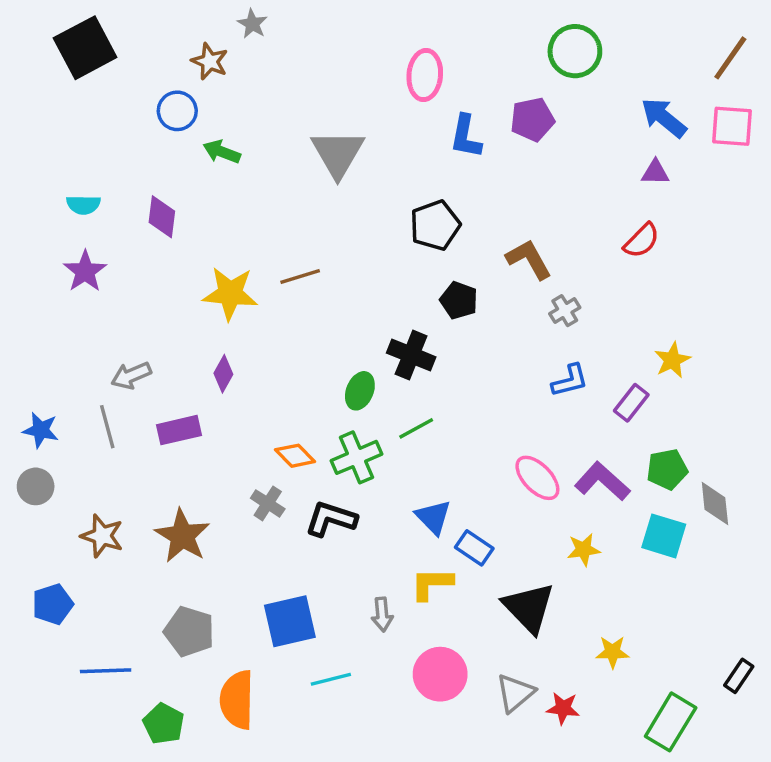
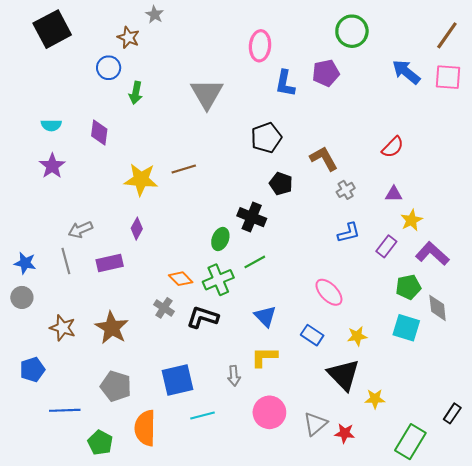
green arrow: (222, 152) -> (136, 93), turned -100
purple triangle: (655, 172) -> (394, 194), moved
purple L-shape: (602, 481) -> (432, 254), moved
blue rectangle: (474, 548) -> (312, 335), moved
black triangle: (529, 608) -> (344, 375), moved

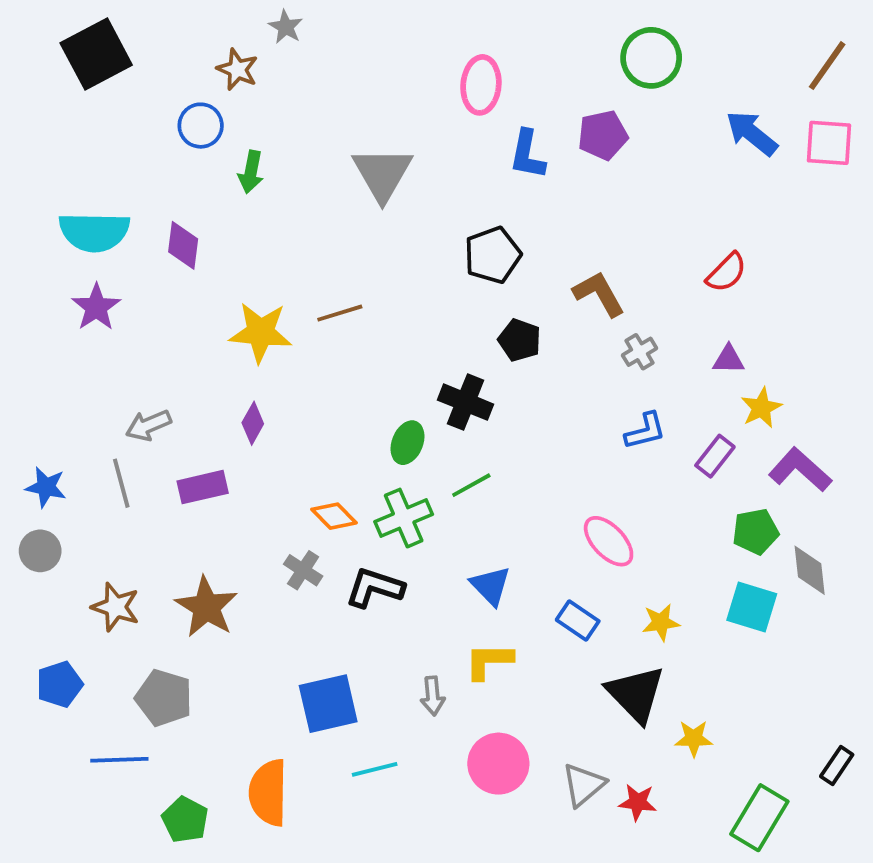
cyan semicircle: (51, 125) -> (94, 232), size x1.8
gray pentagon: (116, 386) -> (164, 698), moved

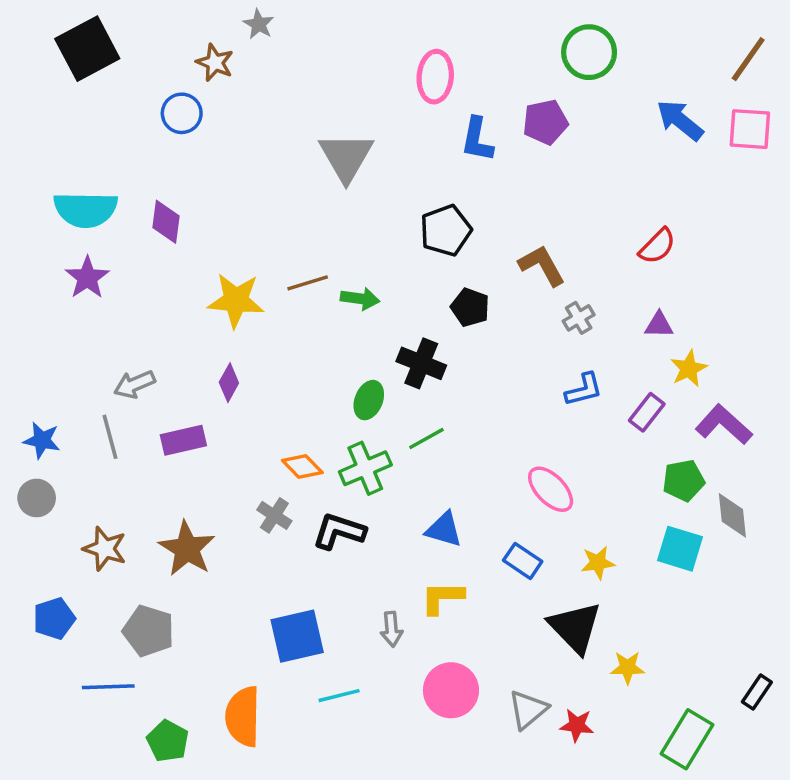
green arrow: (251, 172) -> (360, 299), moved, turned -93
blue triangle: (491, 586) -> (444, 529), turned -30

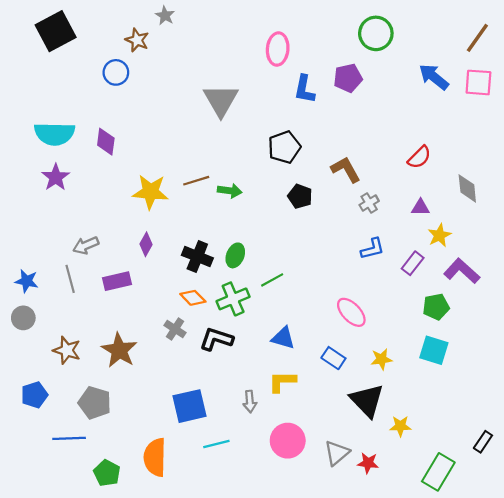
black cross: (421, 363) -> (197, 257), moved
gray diamond: (732, 515) -> (467, 188), moved

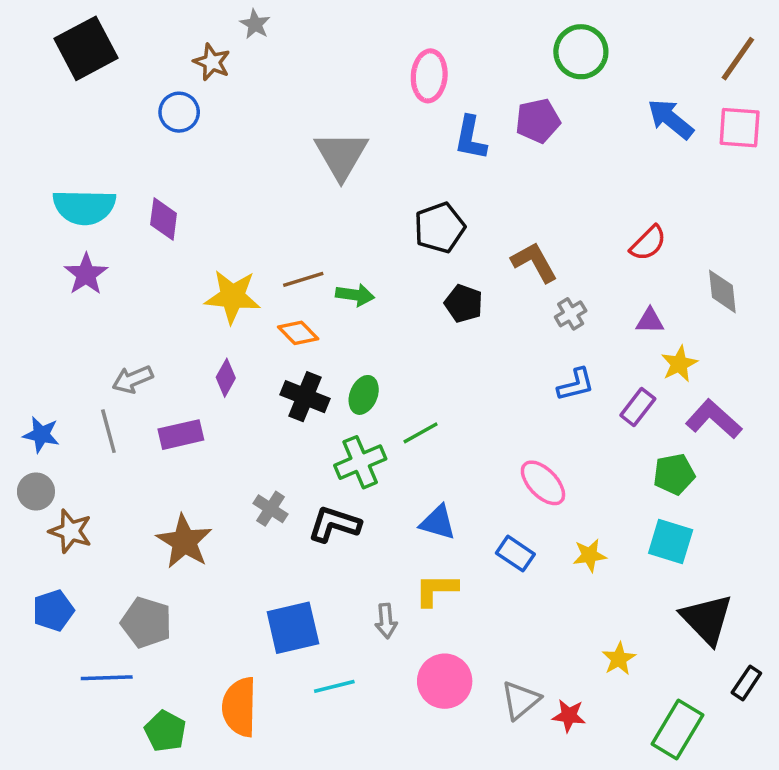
orange diamond: (193, 298) -> (298, 333), moved
brown star: (67, 350) -> (70, 531), moved
black triangle: (367, 400) -> (707, 619), moved
yellow star: (400, 426) -> (619, 659), turned -30

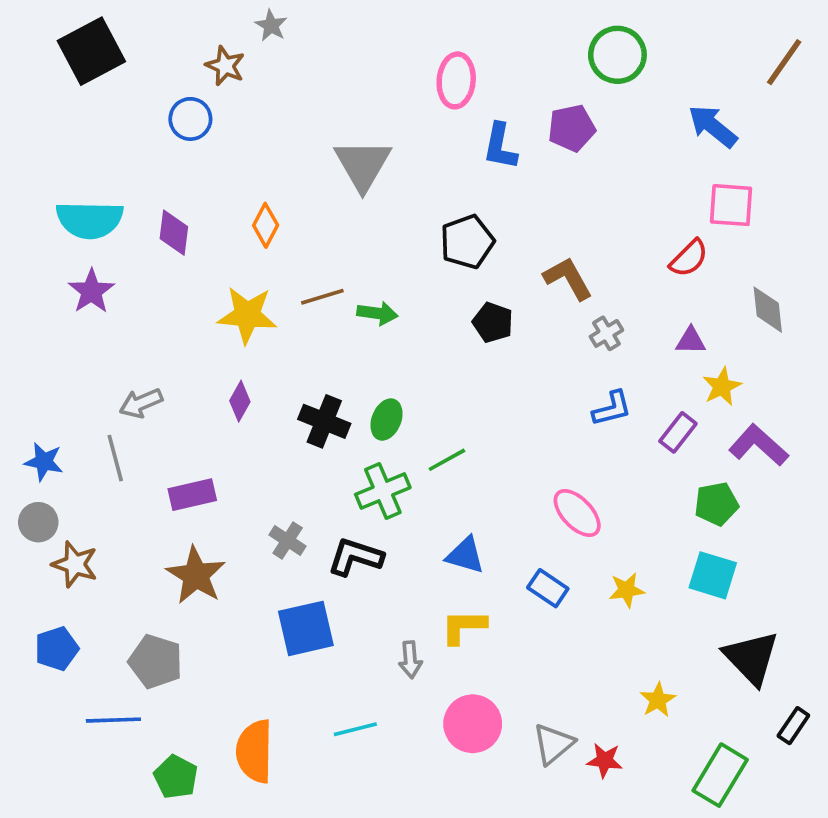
pink square: (740, 128) -> (731, 205), moved
orange diamond: (298, 333) -> (266, 225), moved, turned 72
purple rectangle: (181, 435) -> (192, 495), moved
blue square: (293, 628) -> (306, 628), moved

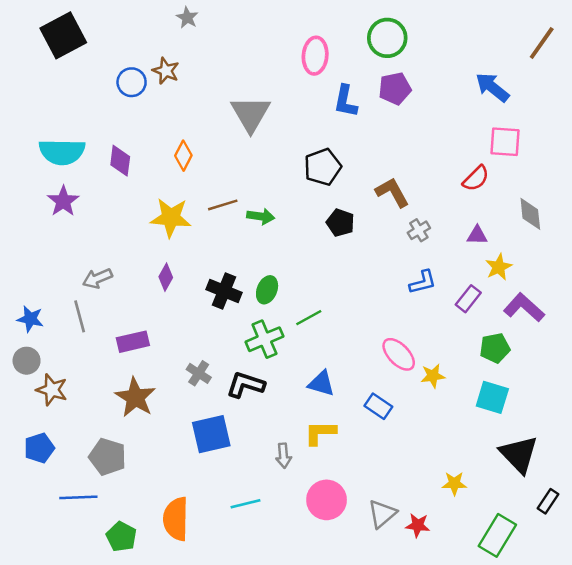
green circle: (617, 55) -> (387, 38), moved
brown star: (225, 66) -> (166, 71), moved
yellow star: (627, 590) -> (433, 376), moved
yellow star: (658, 700) -> (454, 483), turned 30

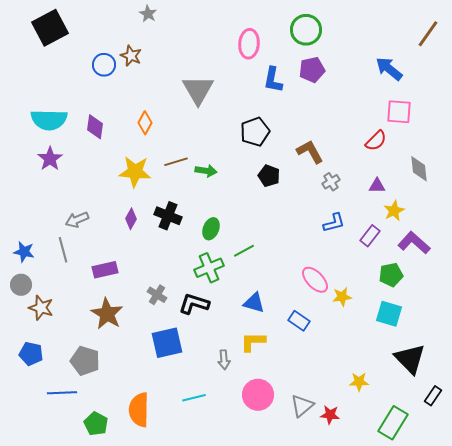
black cross: (224, 291) -> (168, 216), moved
blue pentagon: (39, 448) -> (31, 354), turned 30

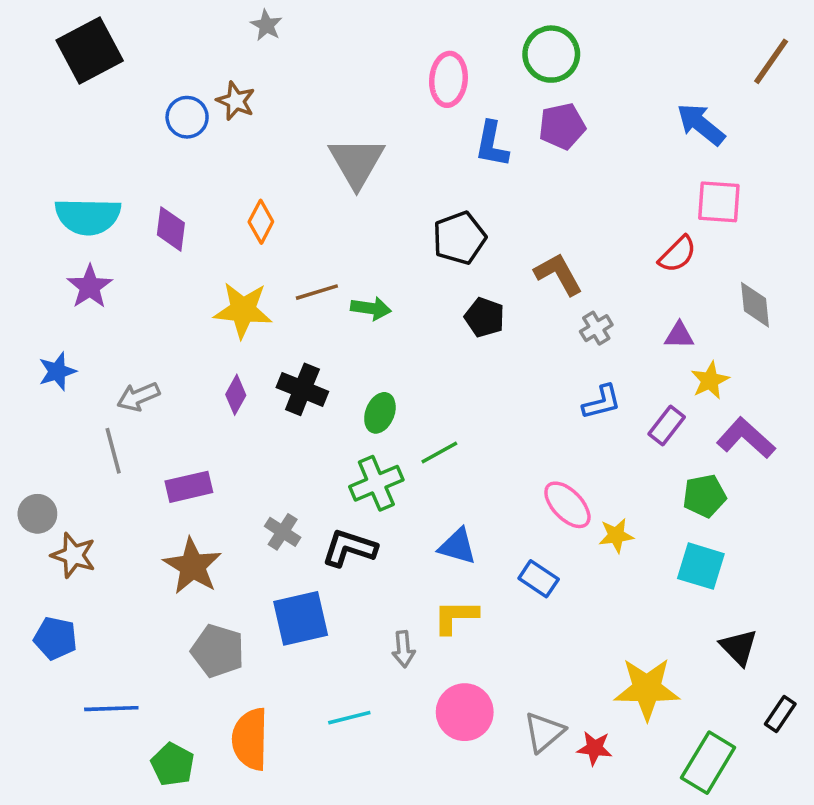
blue star: (24, 252) -> (57, 371), moved, turned -30
black triangle: (410, 359) -> (739, 647), size x0.7
gray pentagon: (85, 361) -> (218, 651), moved
yellow star: (359, 382) -> (647, 689), size x1.8

